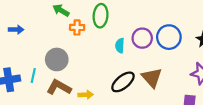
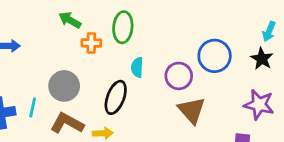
purple circle: (142, 38) -> (179, 76), moved
cyan semicircle: (120, 46) -> (137, 67), moved
black ellipse: (123, 82) -> (116, 97), moved, turned -30

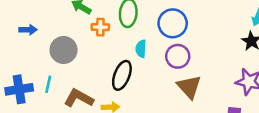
blue circle: (215, 56) -> (173, 23), moved
gray circle: (64, 86) -> (64, 50), moved

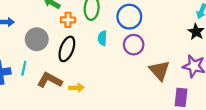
black ellipse: (122, 75) -> (67, 49), moved
brown triangle: (189, 87) -> (159, 70), moved

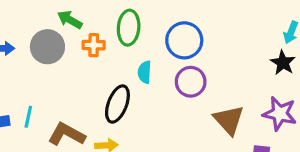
gray circle: (37, 39) -> (47, 47), moved
black ellipse: (67, 49) -> (117, 104), moved

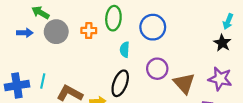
green arrow: (70, 20) -> (40, 13), moved
purple circle: (191, 82) -> (157, 69), moved
black ellipse: (117, 104) -> (120, 83), moved

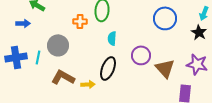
blue circle: (153, 27) -> (165, 18), moved
gray circle: (56, 32) -> (58, 45), moved
cyan line: (43, 81) -> (38, 57), moved
blue cross: (17, 86) -> (16, 57), moved

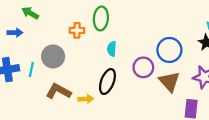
blue circle: (165, 18) -> (169, 50), moved

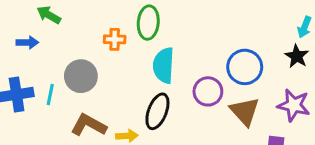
cyan semicircle: (112, 49) -> (164, 65), size x1.6

